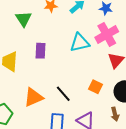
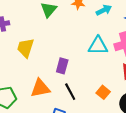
purple rectangle: (40, 51) -> (62, 66), moved

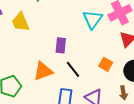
cyan triangle: (98, 46) -> (92, 19), turned -45
yellow trapezoid: (26, 48) -> (20, 22), moved, turned -30

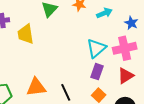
purple rectangle: (61, 45) -> (97, 72), moved

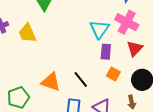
pink cross: (125, 48) -> (127, 22), turned -35
orange triangle: (36, 87) -> (51, 82), turned 40

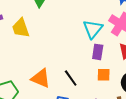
orange square: (113, 74) -> (104, 75), turned -32

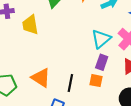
orange square: (104, 75) -> (96, 81), moved
black line: (71, 78) -> (70, 83), turned 36

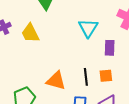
cyan triangle: (101, 39) -> (88, 28), moved
orange square: (96, 81) -> (106, 76), moved

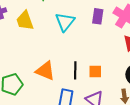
cyan triangle: (88, 28) -> (65, 22), moved
purple rectangle: (110, 48) -> (98, 16), moved

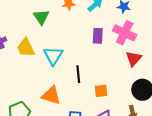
cyan triangle: (65, 22) -> (53, 56), moved
black line: (75, 70) -> (78, 74), moved

